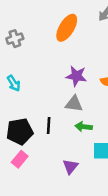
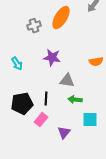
gray cross: (15, 39) -> (34, 26), moved
purple star: (76, 76) -> (52, 58), moved
pink rectangle: (20, 159) -> (41, 120), moved

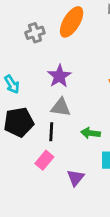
purple star: (52, 58) -> (59, 76), turned 30
gray triangle: (67, 81) -> (61, 107), moved
black pentagon: (22, 104) -> (19, 122), moved

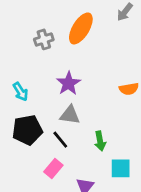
black line: (51, 132) -> (60, 140), turned -42
green arrow: (91, 133) -> (100, 141), turned -108

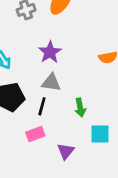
black line: (60, 140) -> (42, 106), turned 54
pink rectangle: (53, 168) -> (35, 134), turned 30

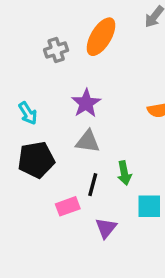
black line: (42, 106) -> (93, 185), moved

